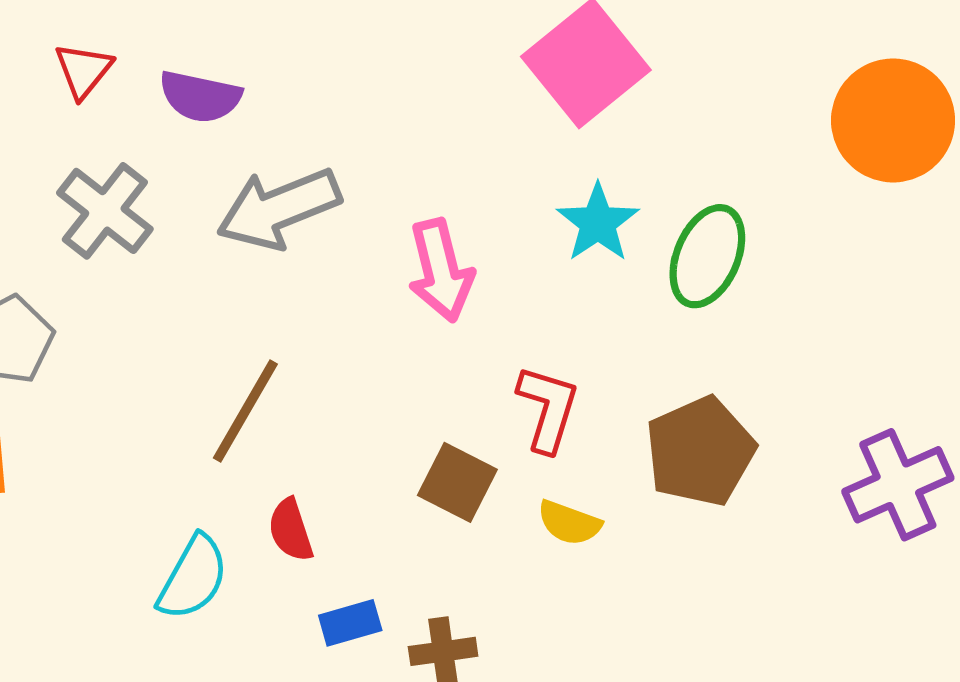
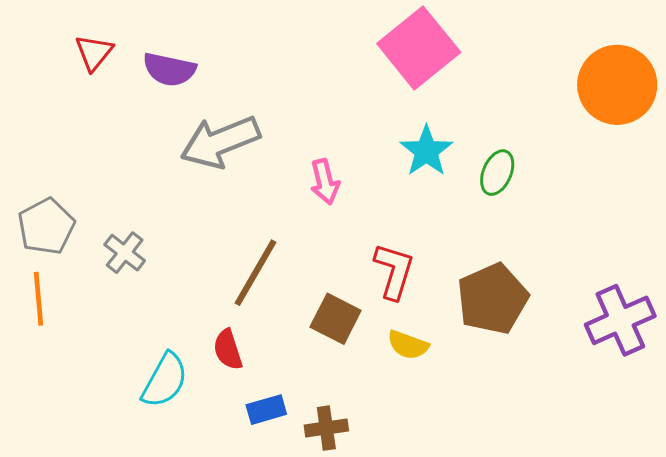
gray cross: (105, 211) -> (125, 253), moved, size x0.7
green ellipse: (707, 256) -> (497, 173), size x0.7
pink arrow: (441, 270) -> (325, 182), size x0.7
brown line: (245, 411) -> (256, 273), moved

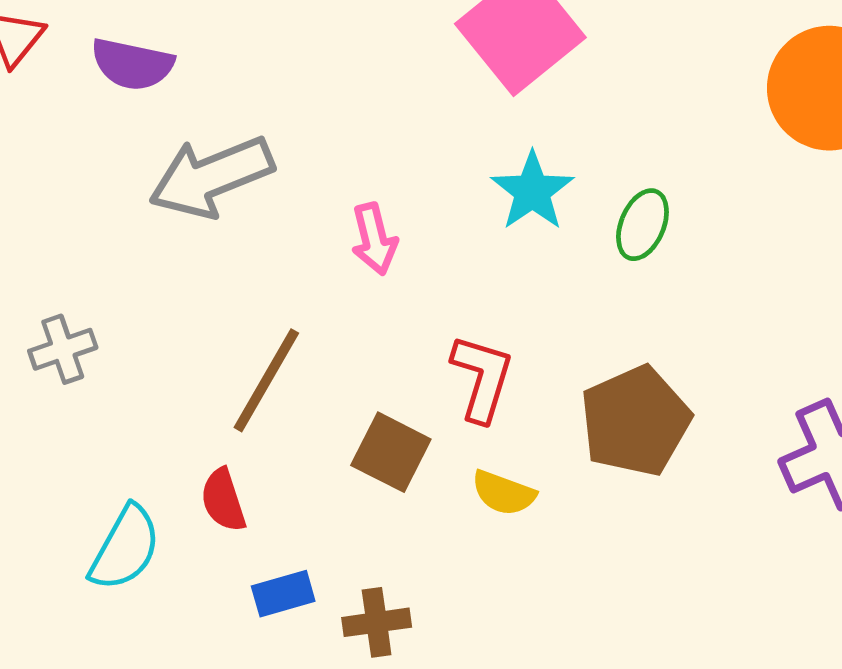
gray cross: (125, 253) -> (63, 349), turned 33

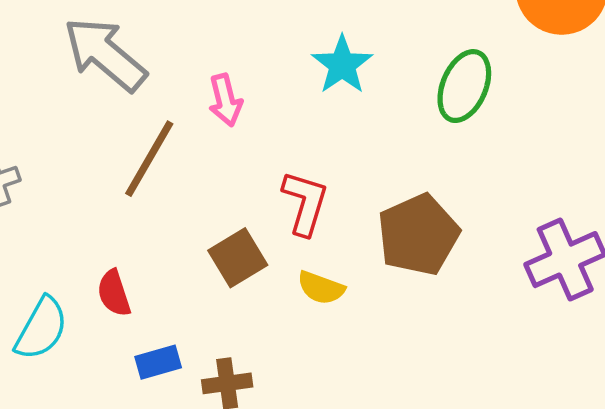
gray arrow: (211, 177) -> (105, 54), turned 62
green ellipse: (642, 225) -> (464, 86), moved, size x1.4
brown line: (266, 380) -> (149, 159), moved
brown square: (391, 452) -> (238, 258), turned 32

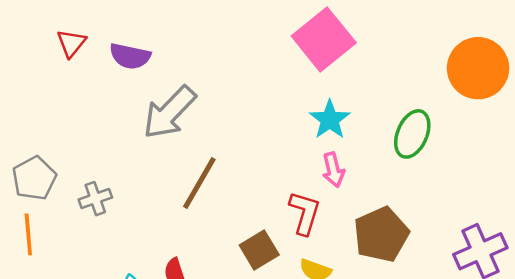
gray arrow: (105, 54) -> (169, 112), turned -86
pink arrow: (225, 100) -> (333, 170), moved

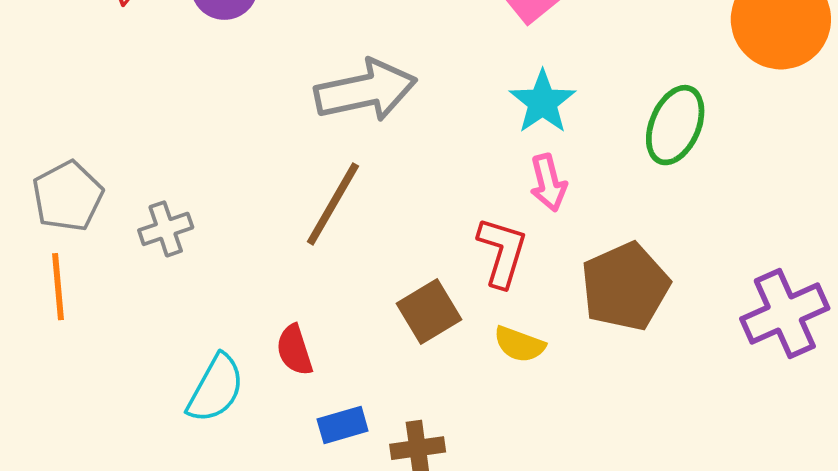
gray arrow: (169, 112) -> (366, 90), moved, turned -146

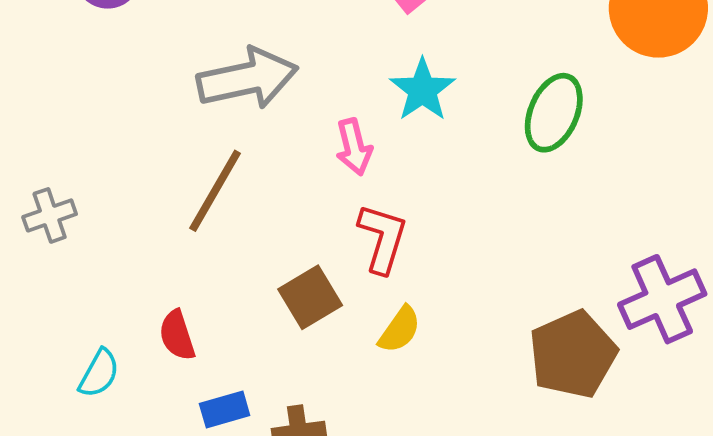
pink arrow: (548, 183) -> (354, 147), moved
brown pentagon: (625, 287) -> (573, 354), moved
yellow semicircle: (519, 344) -> (400, 330), turned -75
cyan semicircle: (216, 388) -> (99, 373), size x0.7

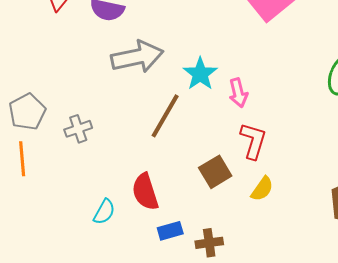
gray arrow: (247, 78) -> (137, 57), moved
cyan star: (422, 90) -> (200, 74), moved
red semicircle: (177, 335) -> (145, 192), size x1.4

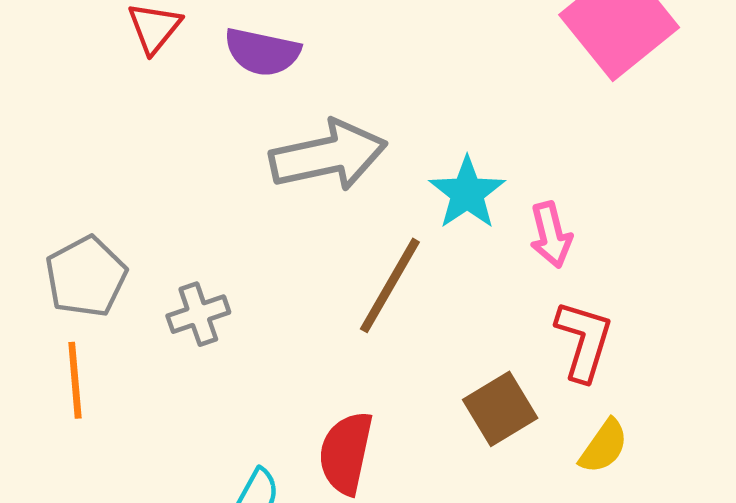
red semicircle: (145, 192) -> (346, 453), turned 30

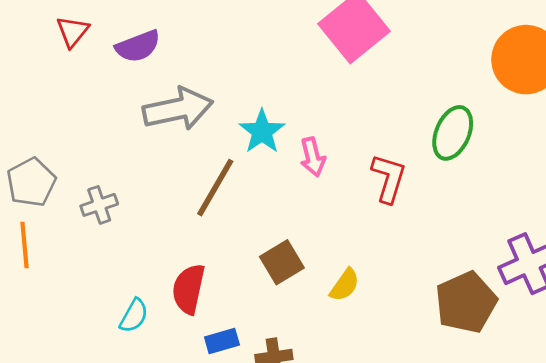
purple semicircle: (262, 52) -> (138, 46), turned -33
red L-shape: (584, 341) -> (389, 178), moved

